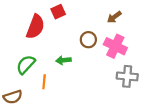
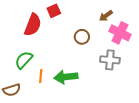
pink cross: (115, 46) -> (120, 33), moved
green arrow: (64, 60) -> (66, 77), moved, size x1.6
gray cross: (127, 76) -> (110, 60), moved

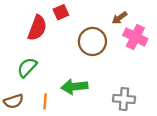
brown circle: (82, 37) -> (92, 41), size x1.6
gray cross: (110, 60) -> (124, 99), moved
orange line: (41, 76) -> (45, 101), moved

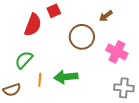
pink cross: (135, 37) -> (117, 52), moved
gray cross: (124, 99) -> (124, 88), moved
orange line: (45, 101) -> (40, 80), moved

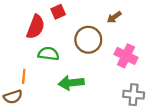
green semicircle: (24, 60) -> (48, 54), moved, turned 54
orange line: (40, 80) -> (24, 76), moved

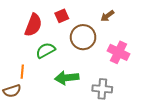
red square: (58, 12) -> (62, 16), moved
green semicircle: (48, 54) -> (46, 50), turned -36
gray cross: (134, 95) -> (102, 89), moved

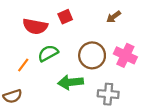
red semicircle: (33, 25) -> (35, 26), turned 80
brown circle: (83, 37) -> (92, 55), moved
orange line: (22, 72) -> (23, 65), moved, turned 32

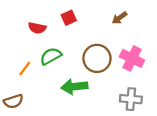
red semicircle: (35, 26) -> (37, 28), size x0.7
gray cross: (108, 94) -> (131, 99), moved

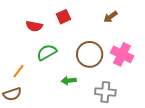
orange line: (25, 69) -> (18, 71), moved
green arrow: (74, 87) -> (69, 81), size x0.6
gray cross: (131, 99) -> (105, 92), moved

